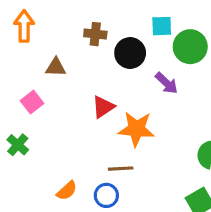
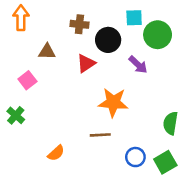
red triangle: (103, 107) -> (86, 63), moved
blue circle: (106, 195) -> (135, 157), moved

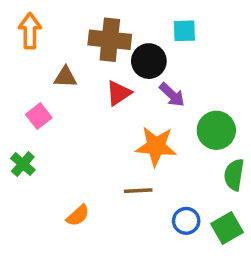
brown cross: (79, 24) -> (110, 40), size x1.6
green circle: (158, 35) -> (216, 130), moved
purple arrow: (138, 65) -> (172, 95), moved

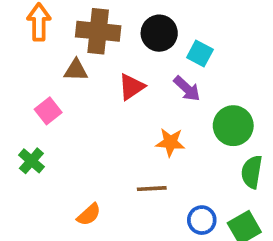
cyan square: (184, 31) -> (200, 53), moved, turned 30
brown cross: (110, 40) -> (98, 31), moved
black circle: (149, 61) -> (159, 33), moved
orange star: (156, 146) -> (170, 142), size x0.7

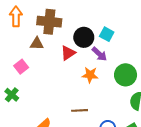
black circle: (159, 33) -> (84, 37), moved
orange star: (170, 142) -> (90, 75), moved

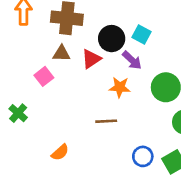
brown triangle: (37, 44) -> (61, 53), moved
pink square: (21, 67) -> (44, 76), moved
brown line: (80, 110) -> (106, 121), moved

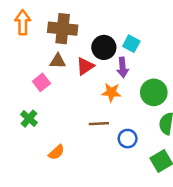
purple arrow: (132, 60) -> (123, 67), turned 42
green cross: (18, 113) -> (29, 119), moved
blue circle: (143, 156) -> (128, 139), moved

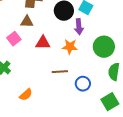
red triangle: (85, 66) -> (43, 43), moved, turned 35

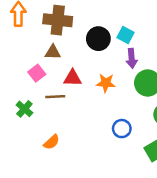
purple arrow: (79, 27) -> (132, 58), moved
brown line: (60, 72) -> (55, 97), moved

